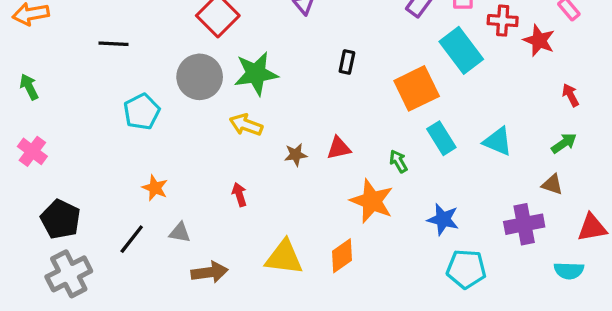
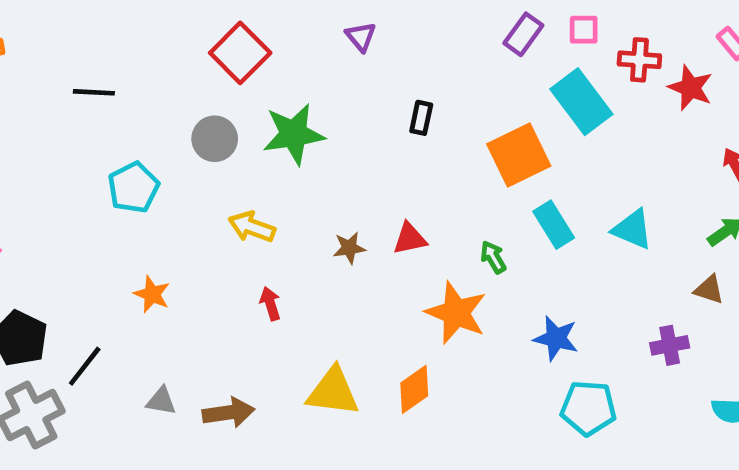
gray circle: (200, 77) -> (215, 139), size x0.7
yellow arrow: (246, 125) -> (252, 227), moved
purple cross: (524, 224) -> (670, 345), size x0.7
gray triangle: (180, 233) -> (161, 401), moved
black line: (132, 239) -> (85, 366), moved

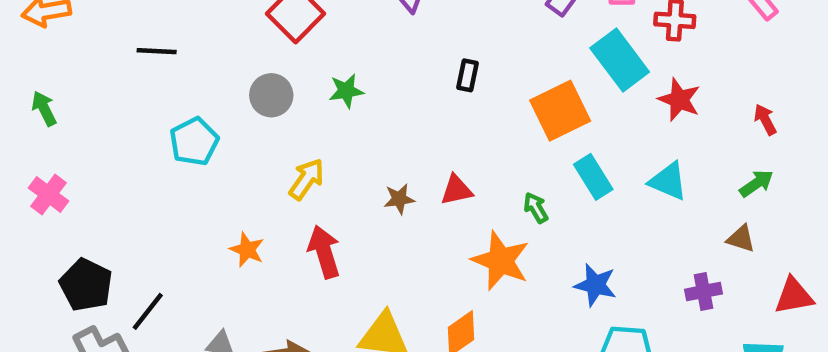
red star: (690, 88) -> (679, 100), moved
green star: (294, 134) -> (346, 91), size x0.6
yellow arrow: (252, 227) -> (307, 179), turned 105
orange star: (152, 294) -> (247, 250), moved
red arrow: (270, 304) -> (324, 252), size x1.6

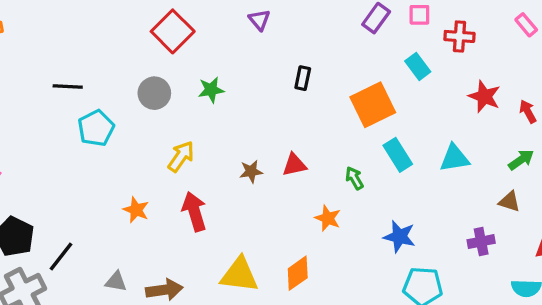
black line: (157, 51) -> (68, 86), moved
cyan rectangle: (620, 60) -> (418, 66), size x0.6
red star: (679, 100) -> (484, 96), moved
cyan triangle: (668, 181) -> (454, 158), turned -32
orange star: (501, 261) -> (328, 218), size x0.6

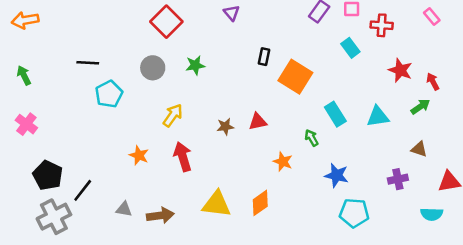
orange square: (373, 105) -> (295, 77), moved, turned -32
green arrow: (521, 160) -> (420, 107), moved
green arrow: (354, 178) -> (312, 138), moved

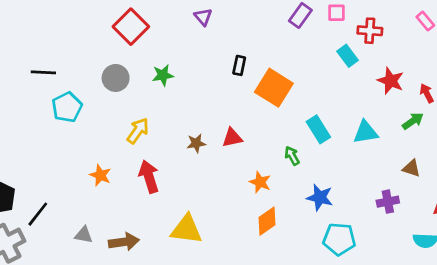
cyan rectangle: (350, 48) -> (348, 56), moved
orange diamond: (260, 203) -> (267, 221), moved

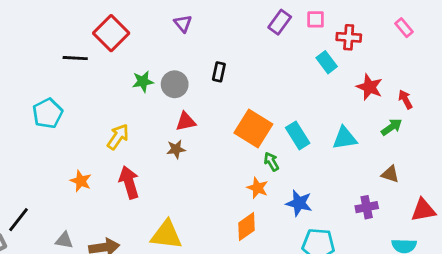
black line: (43, 72) -> (75, 58), moved
gray circle: (116, 78) -> (175, 84), moved
orange square: (274, 88) -> (253, 128), moved
red triangle: (232, 138) -> (186, 122), moved
orange star: (260, 182) -> (258, 188), moved

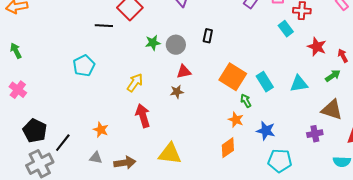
brown triangle: (390, 174) -> (332, 110), size x1.6
orange star: (81, 181) -> (101, 130), moved

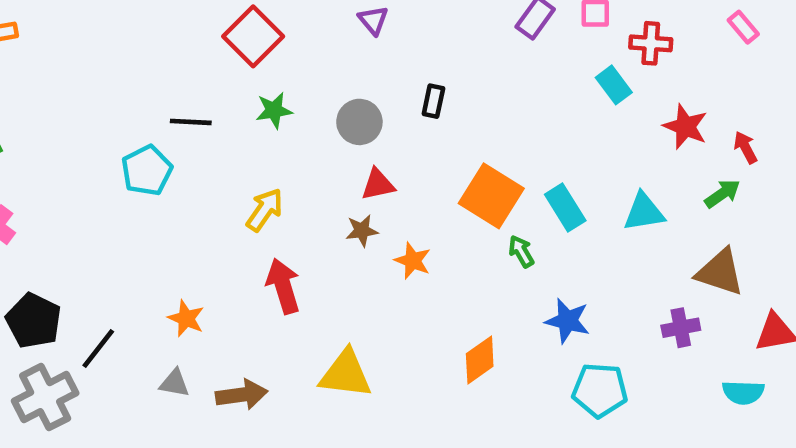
black line: (104, 26) -> (191, 122), moved
green star: (153, 43) -> (274, 110), moved
orange star: (236, 120) -> (413, 261), moved

